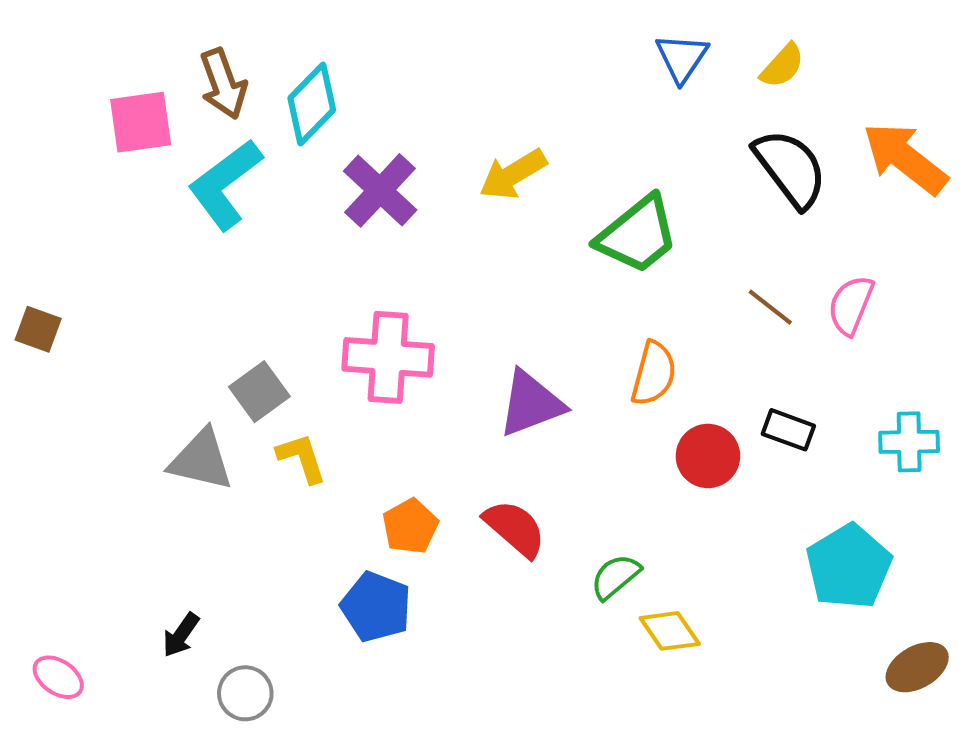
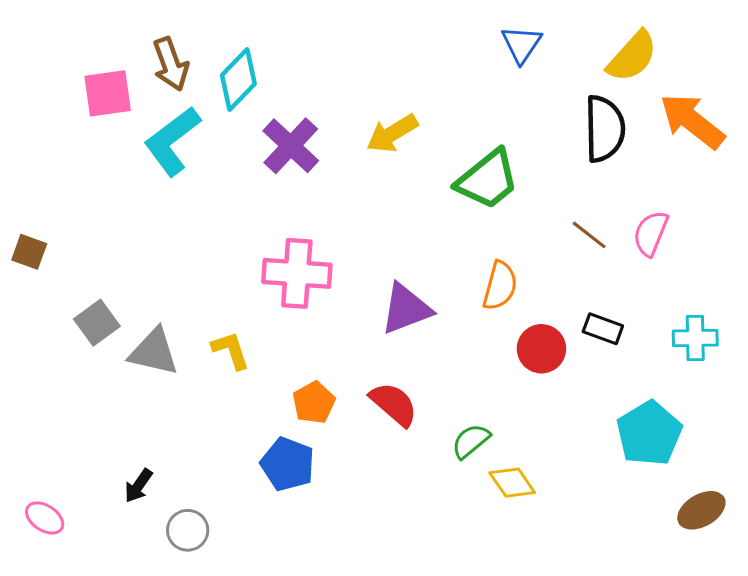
yellow semicircle: (782, 66) -> (632, 56), moved, size x1.5
black semicircle: (790, 168) -> (605, 129), turned 36
gray square: (259, 392) -> (97, 323), moved

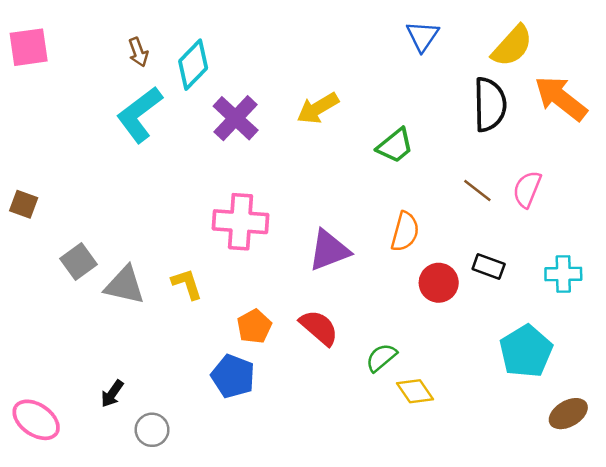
brown arrow: (171, 64) -> (138, 52), size x0.7
pink square: (108, 93) -> (29, 47), moved
green trapezoid: (488, 180) -> (395, 146), size x0.7
pink ellipse: (45, 518) -> (36, 420), size x1.5

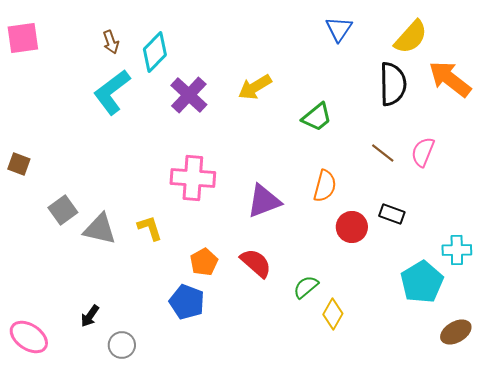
cyan cross: (563, 274) -> (457, 250), moved
yellow diamond: (415, 391) -> (333, 314), turned 64

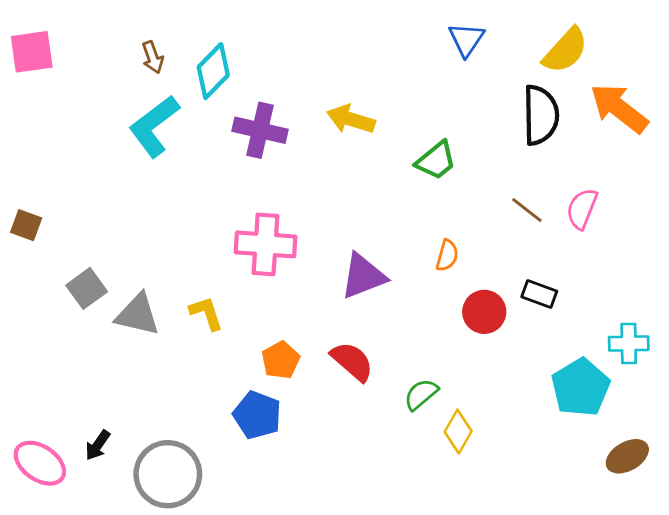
yellow arrow: (255, 87) -> (351, 119), turned 48
purple cross: (189, 95) -> (260, 130), turned -30
orange semicircle: (325, 186) -> (447, 255), size x0.7
black arrow: (90, 316) -> (98, 445), moved
gray circle: (122, 345) -> (168, 474), size x1.8

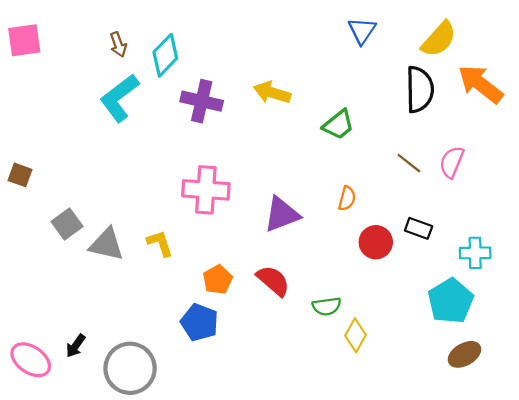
cyan cross: (629, 343) -> (475, 253), moved
green semicircle: (421, 394) -> (327, 306), turned -148
brown ellipse: (627, 456) -> (464, 354), moved

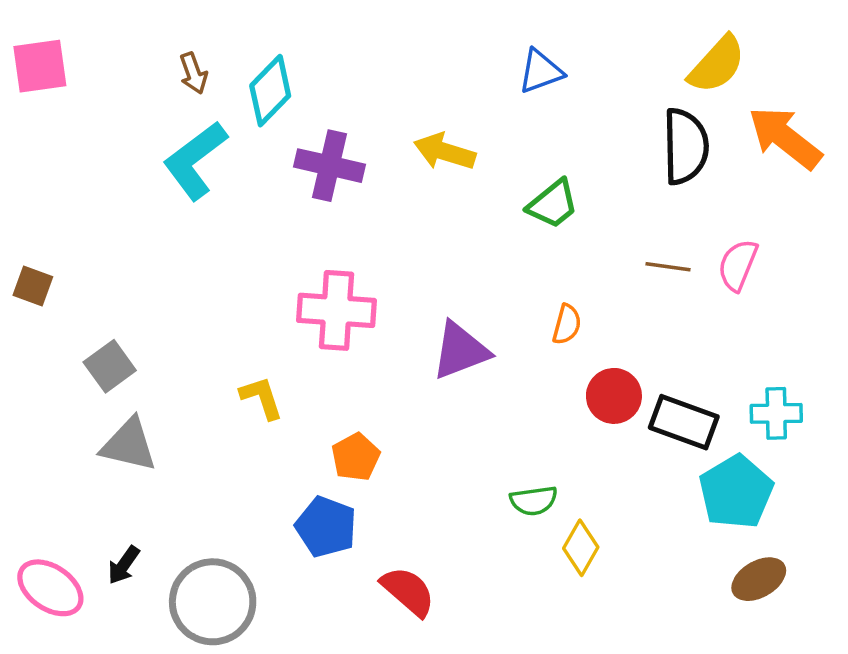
blue triangle: (362, 31) -> (541, 71), moved, turned 36
brown line: (409, 163) -> (668, 267), turned -30
black rectangle: (419, 228) -> (684, 422), moved, size x1.5
gray triangle: (107, 244) -> (129, 445), moved
red semicircle: (273, 281) -> (408, 591), moved

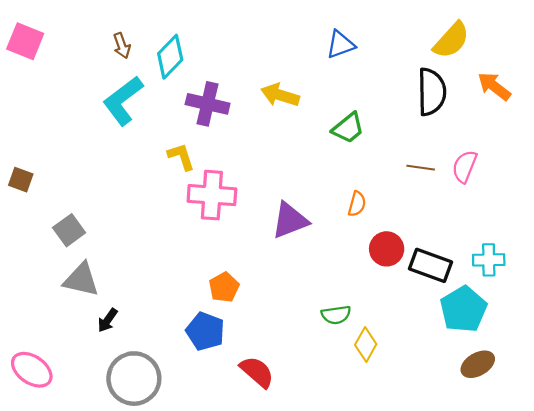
pink square: (40, 66) -> (25, 41), turned 30
orange arrow: (785, 138) -> (494, 86), size x0.7
yellow L-shape: (261, 398) -> (181, 157), moved
black arrow: (124, 565) -> (108, 320), moved

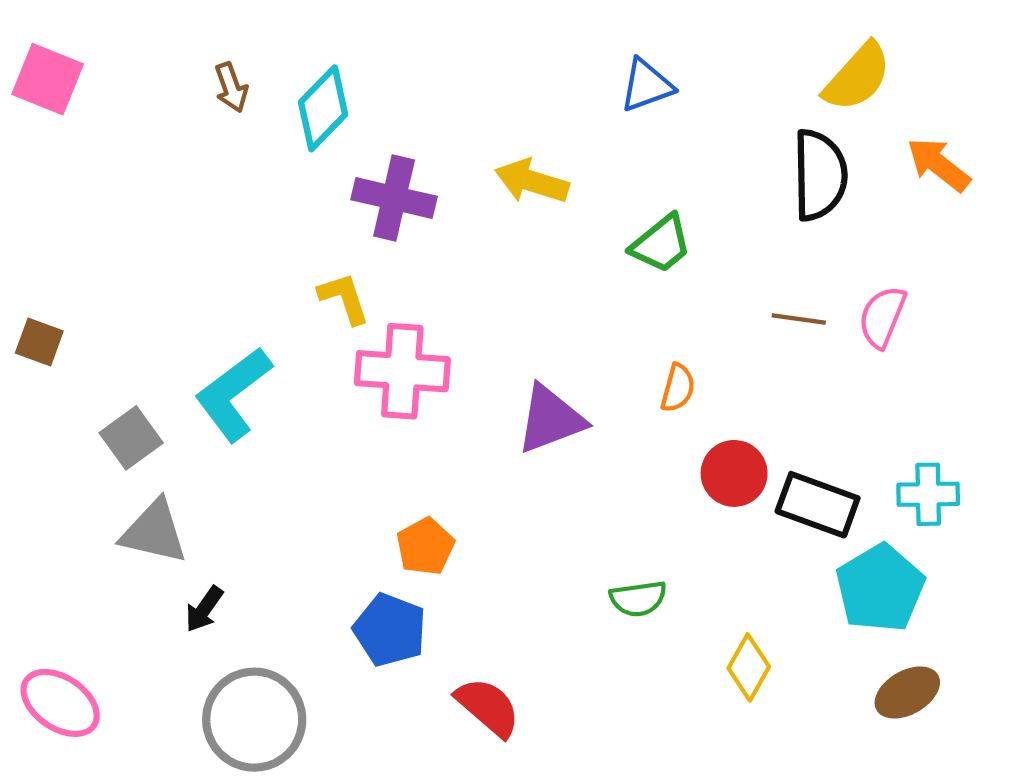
cyan L-shape: (123, 101) -> (233, 394), moved
yellow diamond: (366, 344) -> (749, 667), moved

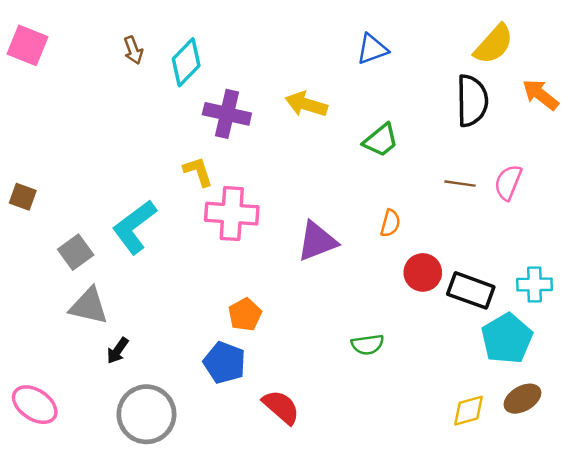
yellow diamond: (749, 667) -> (468, 411), moved, turned 45

